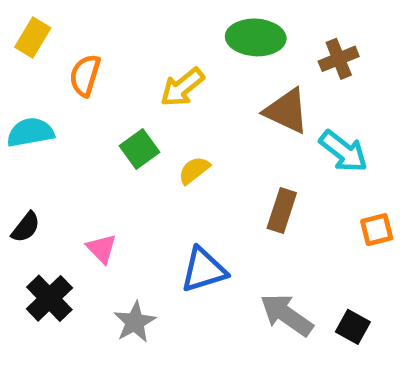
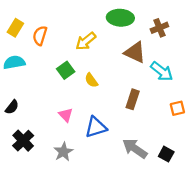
yellow rectangle: (33, 37) -> (15, 28), moved
yellow semicircle: (194, 170) -> (91, 80), turned -88
pink triangle: (102, 249) -> (66, 115), moved

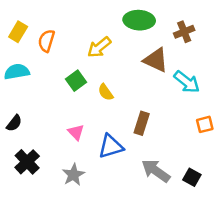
brown rectangle: (133, 99) -> (142, 123), moved

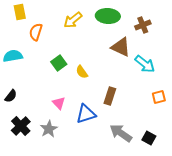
yellow rectangle: (18, 32) -> (20, 12), moved, turned -42
yellow arrow: (99, 47) -> (73, 20), moved
gray star: (73, 175) -> (49, 129), moved

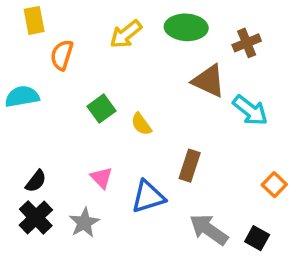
black semicircle: (11, 96) -> (36, 181), moved
orange square: (159, 97) -> (274, 185), moved, turned -32

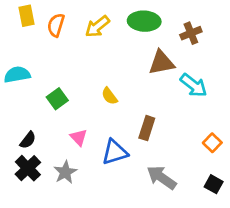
orange semicircle: (62, 55) -> (56, 25), moved
brown triangle: (209, 81) -> (162, 63), turned -36
green square: (102, 109) -> (57, 99), moved
black square: (257, 238) -> (214, 184), moved

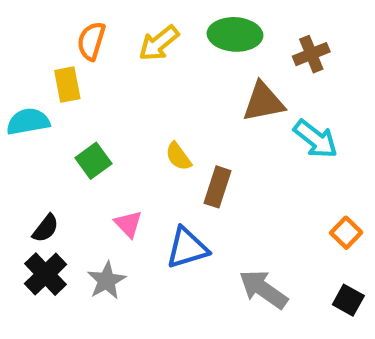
yellow rectangle: (27, 16) -> (67, 85), moved
brown rectangle: (147, 128) -> (218, 187), moved

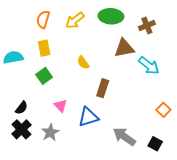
yellow rectangle: (67, 85) -> (44, 48), moved
yellow semicircle: (178, 156) -> (83, 63), moved
black square: (348, 300) -> (155, 144), moved

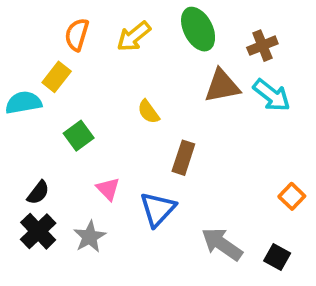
green ellipse: (111, 16) -> (198, 29), turned 60
yellow rectangle: (44, 48) -> (57, 77), moved, turned 49
cyan arrow: (149, 66) -> (272, 95), moved
blue triangle: (88, 117) -> (158, 209), turned -30

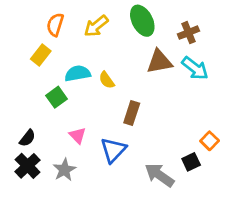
cyan semicircle: (23, 103) -> (78, 73), moved
black square: (277, 257) -> (191, 162), moved, turned 36

